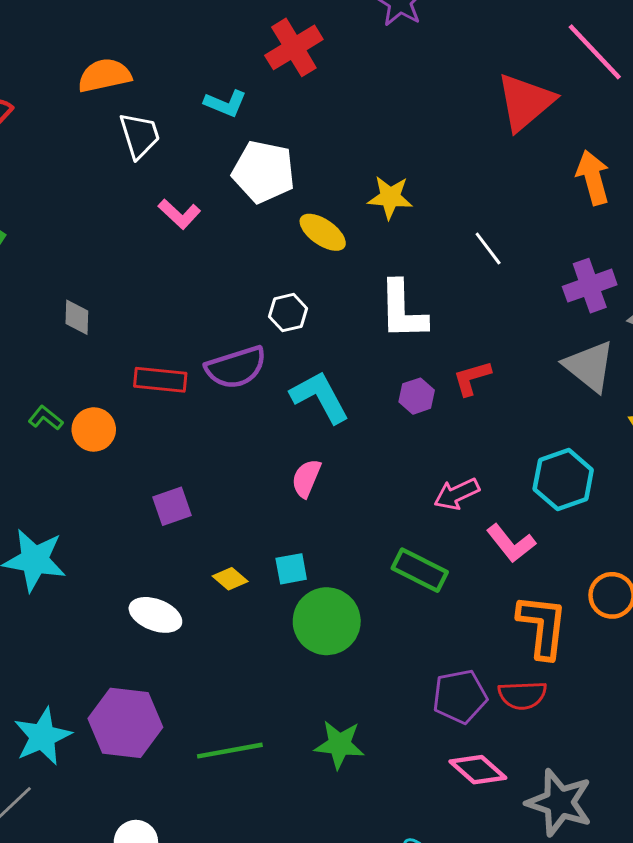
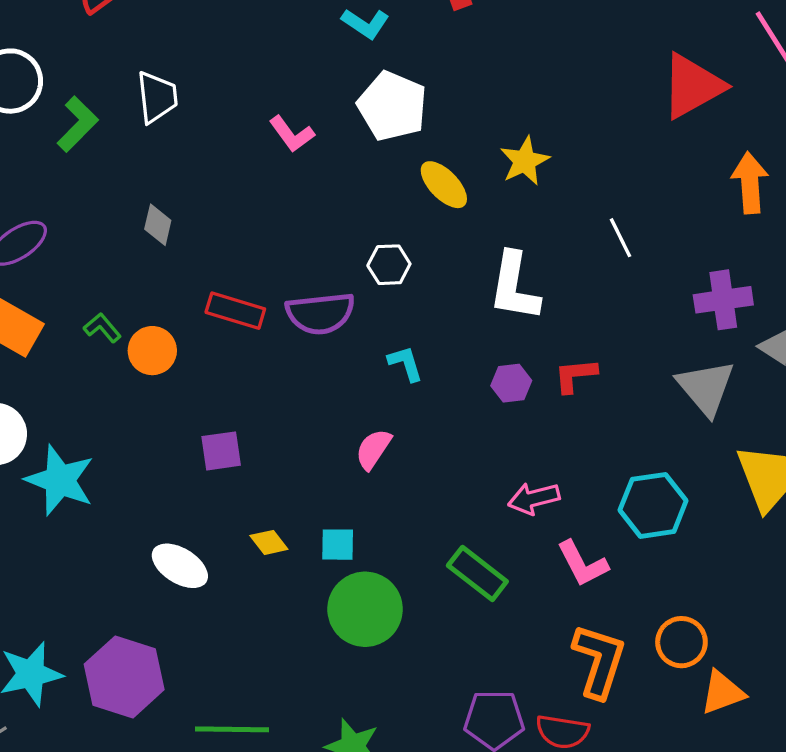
white trapezoid: (140, 135) -> (157, 97), moved
yellow star: (390, 197) -> (525, 161), turned 30
cyan L-shape: (320, 397) -> (406, 363), size x0.6

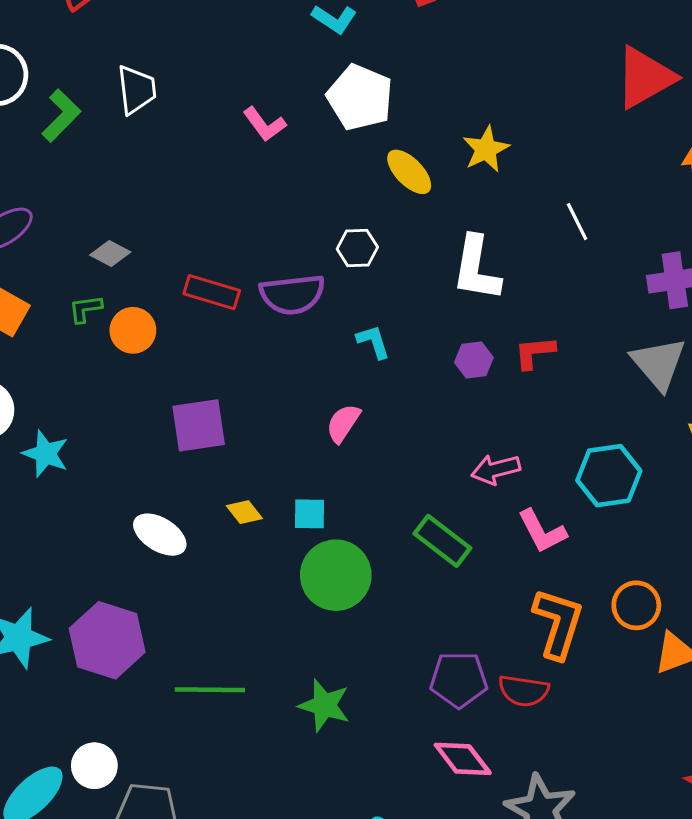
gray diamond: (158, 225) -> (110, 254), moved, turned -75
green L-shape: (102, 328) -> (85, 309), turned -57
purple square: (221, 451) -> (199, 425), size x1.4
cyan star: (60, 480) -> (46, 454), size x0.7

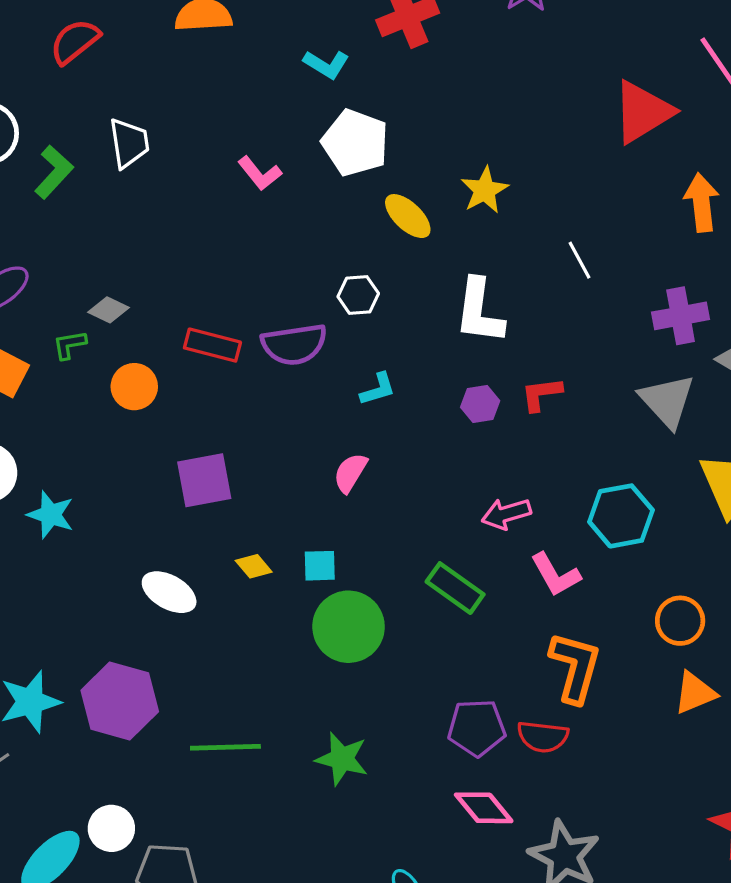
green L-shape: (85, 309) -> (69, 345), moved
cyan L-shape: (373, 342) -> (378, 389), turned 93
orange circle: (636, 605) -> (680, 621), moved

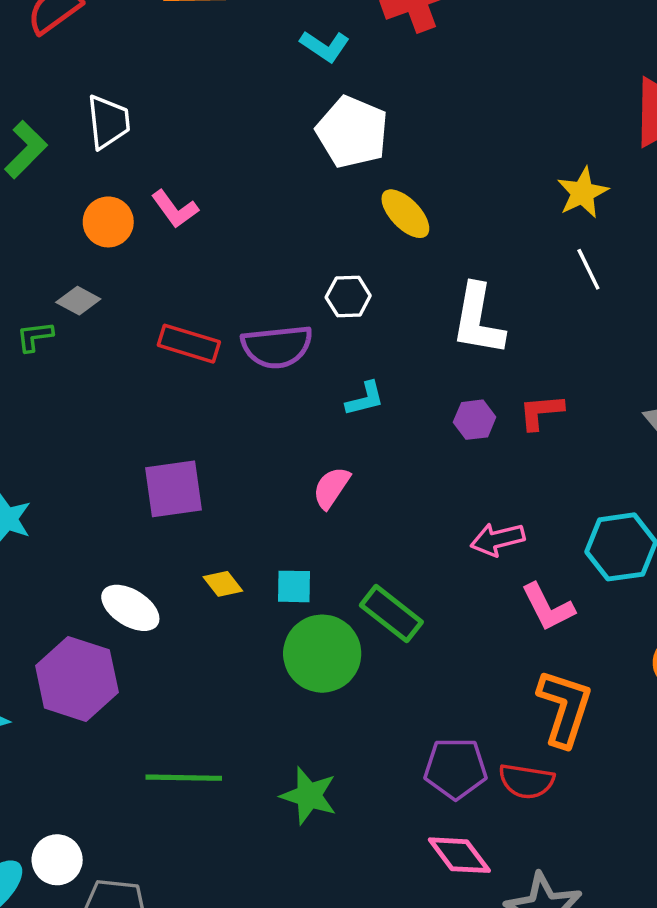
pink L-shape: (260, 173) -> (175, 209), moved
yellow star: (485, 190) -> (583, 193), moved
orange circle: (134, 387) -> (108, 222), moved
green rectangle: (455, 588) -> (391, 614), moved
purple hexagon: (120, 701) -> (77, 679), moved

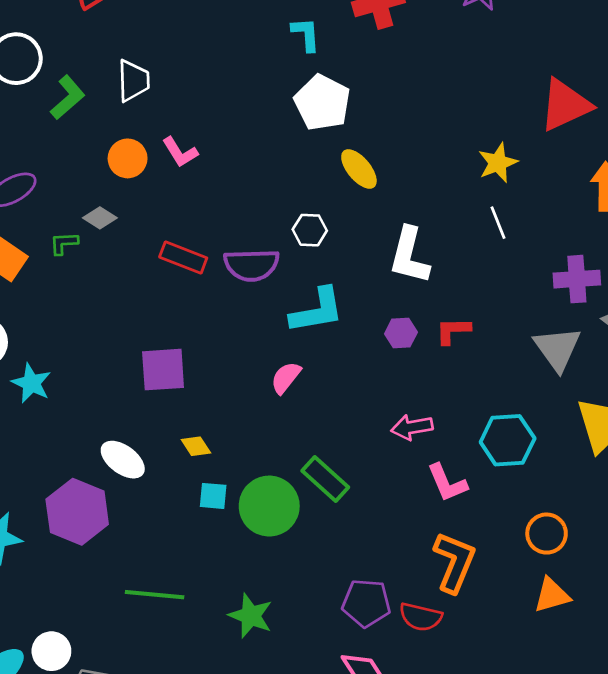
cyan L-shape: (325, 46) -> (306, 34), turned -132
cyan L-shape: (365, 399) -> (317, 311), size x1.8
cyan square: (294, 586) -> (213, 496), moved

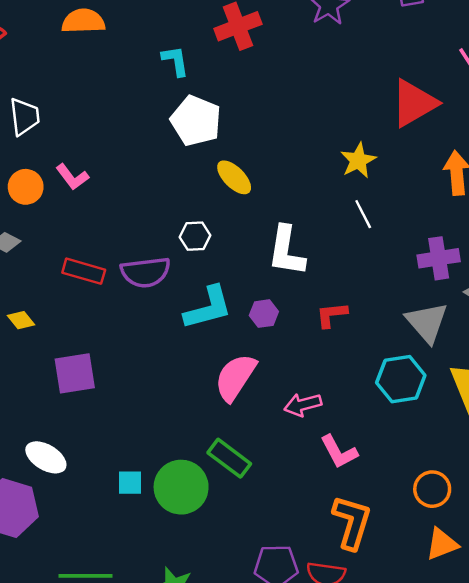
purple hexagon: (401, 333) -> (264, 314), moved
pink semicircle: (286, 378) -> (235, 377), moved, size x1.6
cyan hexagon: (508, 440) -> (401, 379), moved
yellow diamond: (196, 446) -> (21, 320), moved

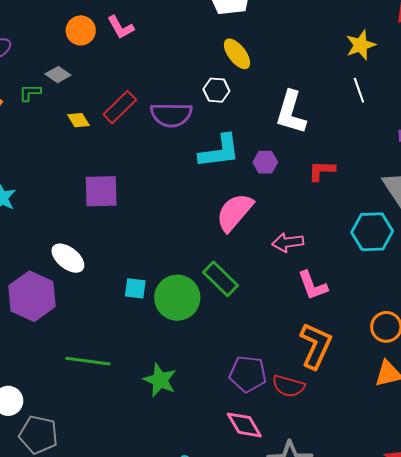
yellow ellipse: (234, 177) -> (237, 54), moved
red rectangle: (84, 271) -> (120, 107), turned -68
yellow diamond: (21, 320) -> (78, 120), moved

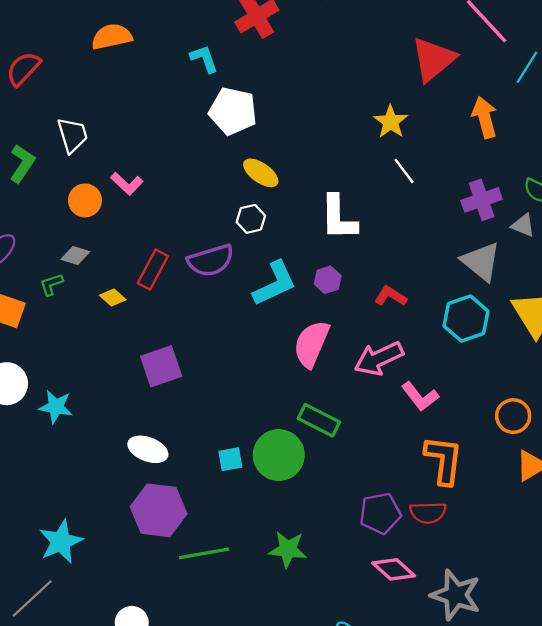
red L-shape: (322, 171) -> (391, 296), moved, turned 48
pink arrow: (288, 242) -> (379, 358), size x1.4
purple hexagon: (32, 296) -> (159, 510), moved

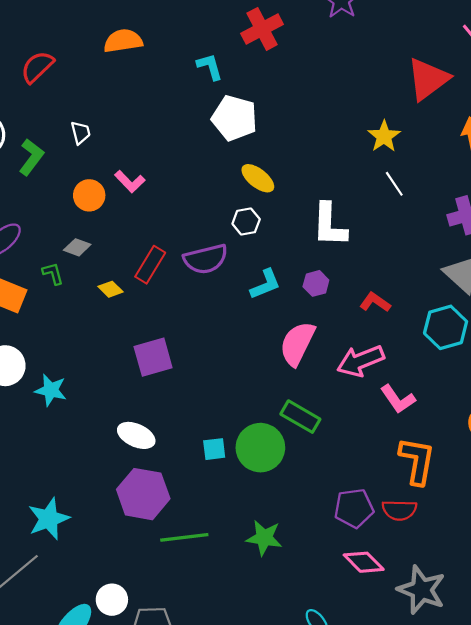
white trapezoid: (72, 135) -> (81, 133), size x0.7
green L-shape: (51, 284) -> (53, 273), turned 90
cyan L-shape: (275, 284) -> (265, 284), size x0.7

